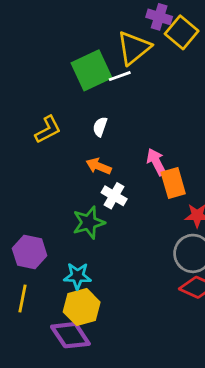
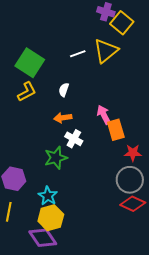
yellow triangle: (134, 48) -> (106, 51), moved
green square: (92, 70) -> (30, 63), moved, turned -32
orange arrow: (99, 166) -> (63, 118), turned -30
cyan star: (77, 276) -> (48, 196), turned 30

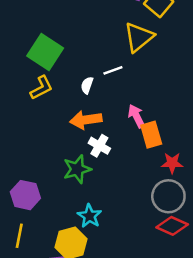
white line: (78, 54) -> (113, 70), moved
orange arrow: (63, 118) -> (86, 120), size x1.4
cyan star: (48, 196) -> (90, 216), moved

